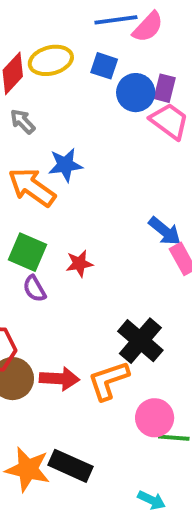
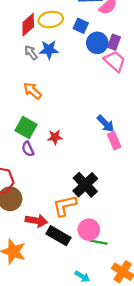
blue star: (65, 165) -> (49, 50), moved
orange arrow: (32, 187) -> (32, 91), size x0.7
red arrow: (59, 379) -> (36, 221), moved
black rectangle: (70, 466) -> (58, 236), moved

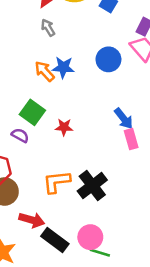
blue circle: (97, 43) -> (108, 59), moved
blue star: (49, 50) -> (63, 67), moved
purple semicircle: (28, 149) -> (20, 135), moved, turned 136
orange L-shape: (65, 206) -> (56, 182), moved

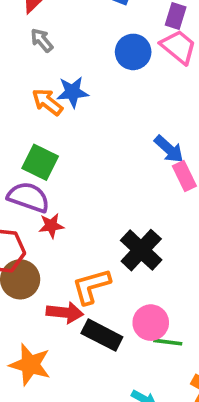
blue circle: (108, 59) -> (133, 52), moved
red star: (64, 127) -> (51, 226), moved
purple semicircle: (20, 135) -> (28, 197), size x1.6
orange L-shape: (56, 182) -> (91, 286), moved

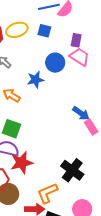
blue star: (72, 92) -> (35, 80), moved
red star: (51, 226) -> (22, 163), size x1.6

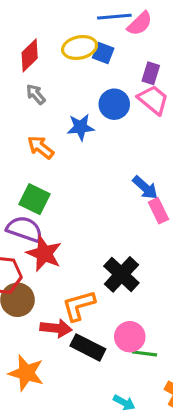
yellow ellipse: (17, 30) -> (80, 47), moved
red star: (22, 163) -> (44, 254), turned 30

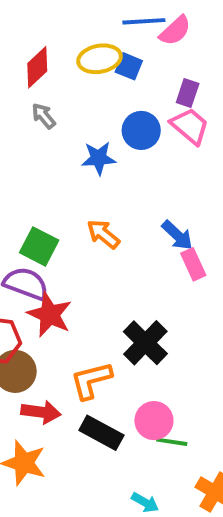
orange arrow: (41, 147) -> (103, 234), moved
red arrow: (56, 328) -> (41, 412), moved

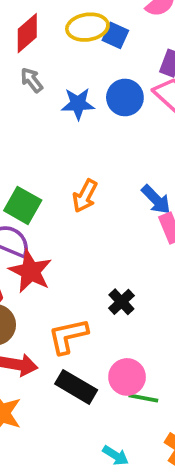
blue star: (99, 158) -> (78, 104), moved
orange arrow: (103, 234) -> (85, 196), turned -104
black cross: (145, 343) -> (121, 302), size x0.6

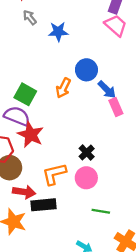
blue circle: (125, 97) -> (86, 70), moved
pink circle: (127, 377) -> (86, 178), moved
black rectangle: (76, 387) -> (43, 205), moved, turned -35

